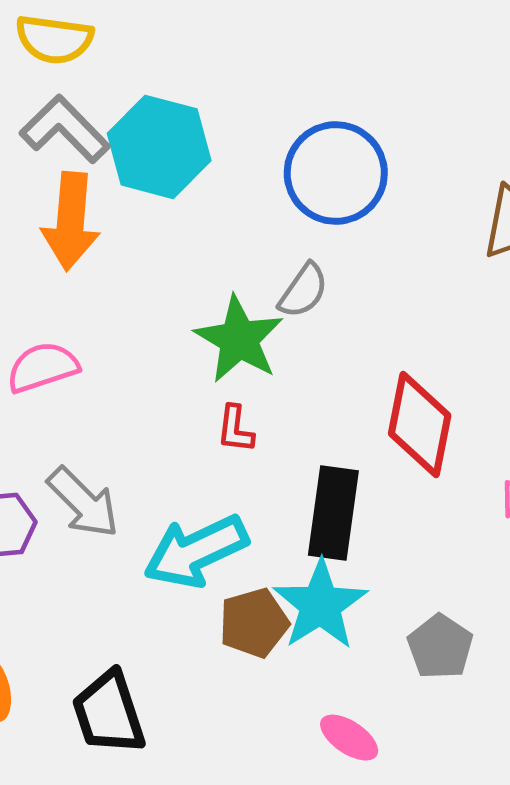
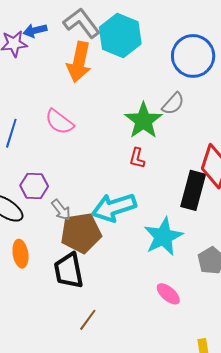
pink semicircle: (43, 367) -> (59, 122), turned -132
gray arrow: (83, 502) -> (61, 210), moved, size x0.7
black rectangle: (333, 513) -> (193, 190), moved
brown pentagon: (254, 623) -> (81, 233), moved, size x1.4

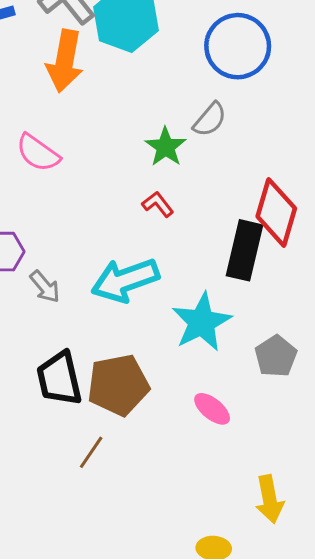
green star: (143, 121) -> (166, 147), size x0.7
red L-shape: (137, 158) -> (158, 204), turned 130
brown pentagon: (81, 233) -> (118, 385), moved

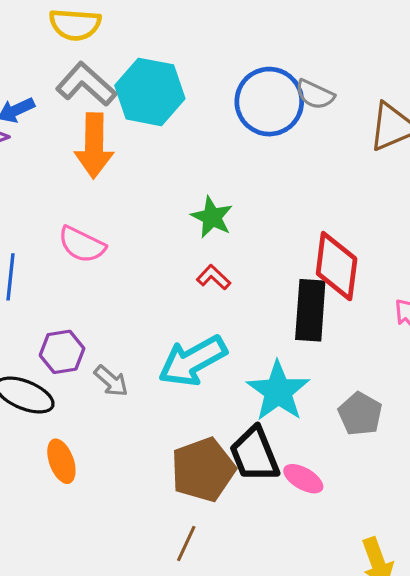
gray semicircle: (210, 120) -> (315, 94), moved, turned 84
black trapezoid: (59, 378) -> (254, 454), moved

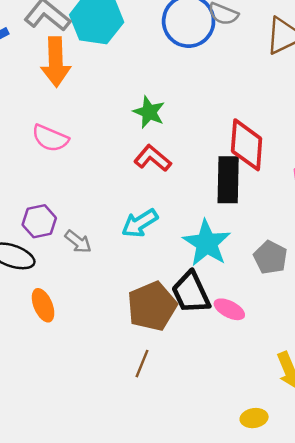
red L-shape: (213, 277) -> (153, 158), size x1.4
cyan arrow: (193, 361) -> (140, 223), size x0.7

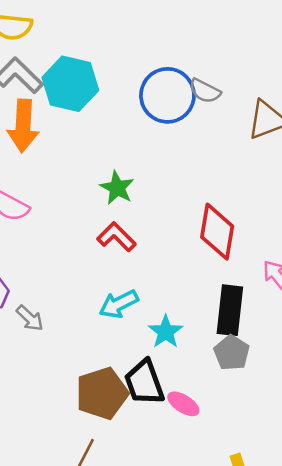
black rectangle: (228, 180) -> (230, 310), moved
cyan arrow: (140, 223) -> (119, 304), moved
cyan star: (207, 243) -> (166, 332), size x0.7

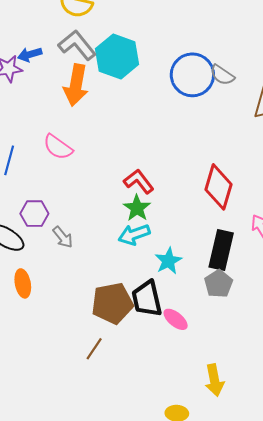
green star: (117, 188) -> (137, 208), moved

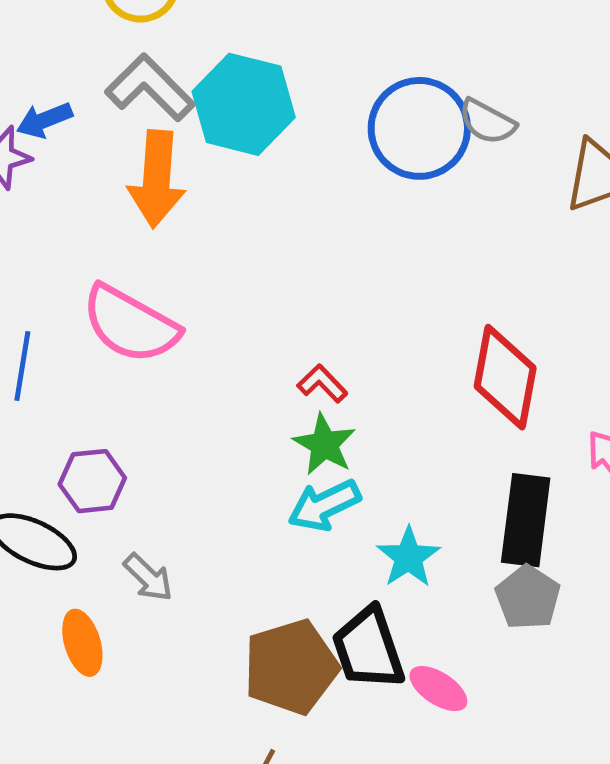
pink semicircle: (58, 147) -> (130, 324), size x1.4
red L-shape: (139, 181) -> (322, 383), size x0.7
gray arrow: (63, 237) -> (148, 577), moved

